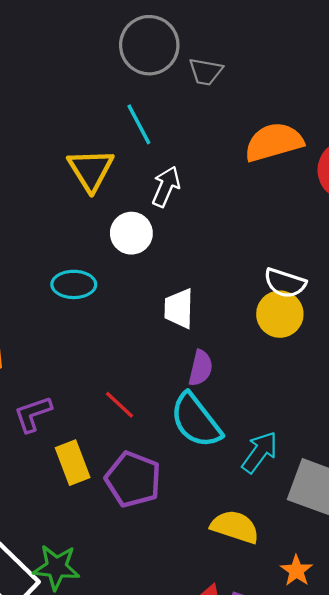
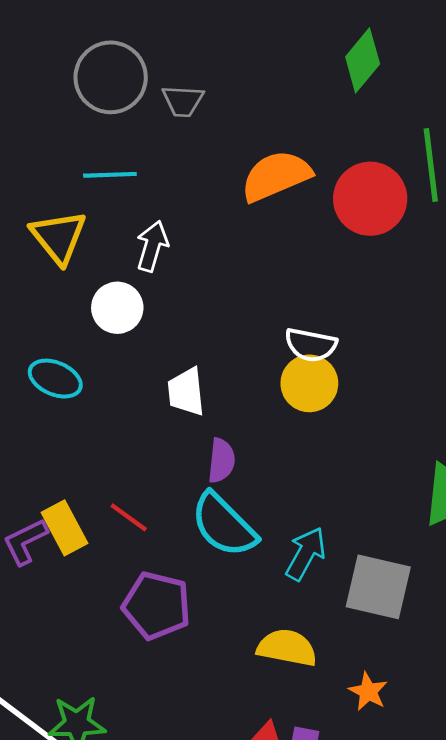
cyan line: (139, 124) -> (110, 175), turned -57
cyan ellipse: (74, 284) -> (55, 379), turned 30
yellow rectangle: (73, 463) -> (65, 528), moved

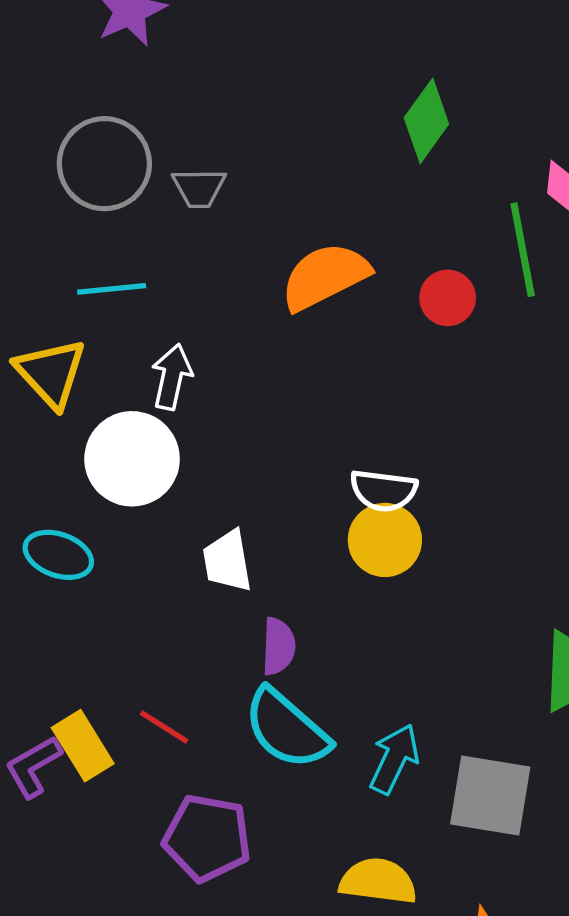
red circle: (370, 199) -> (448, 298), size x0.6
white circle: (117, 308) -> (132, 459), size x1.4

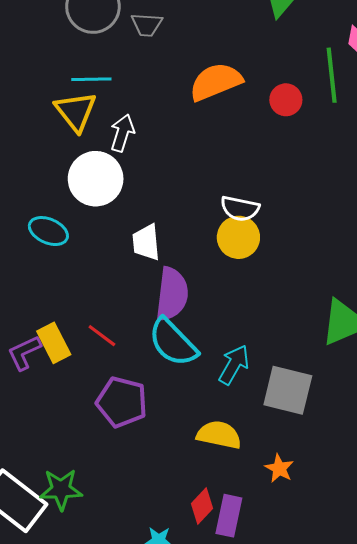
yellow triangle: (51, 373) -> (76, 111), moved
purple semicircle: (278, 646) -> (172, 294), size x1.6

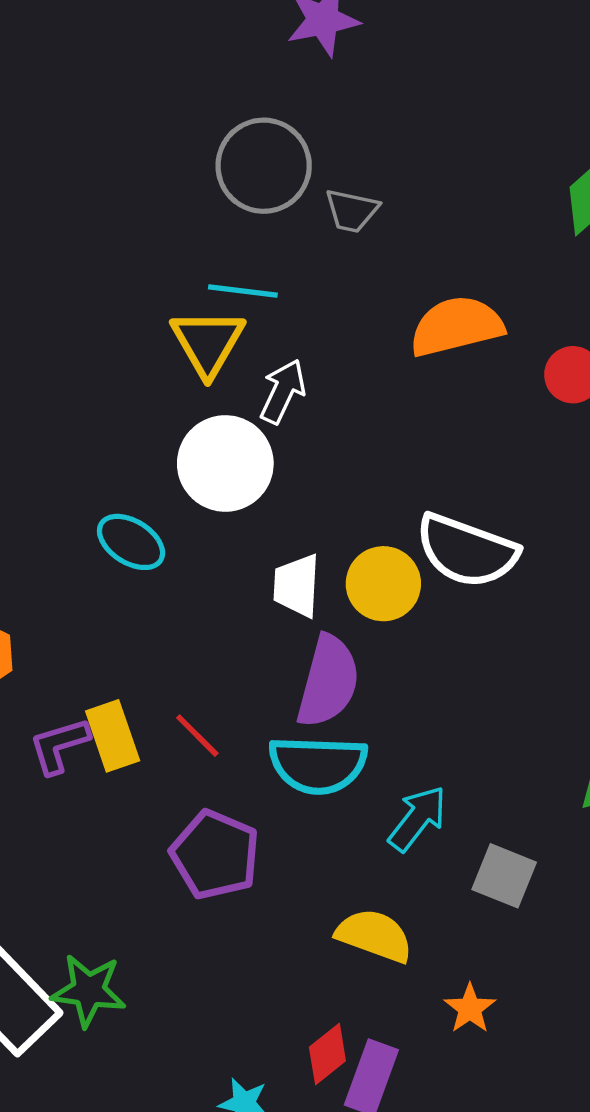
white semicircle: (240, 209) -> (467, 551), size x1.5
yellow circle: (238, 237) -> (383, 584), moved
cyan semicircle: (173, 342) -> (318, 765), turned -52
gray square: (288, 390) -> (504, 876), size x0.7

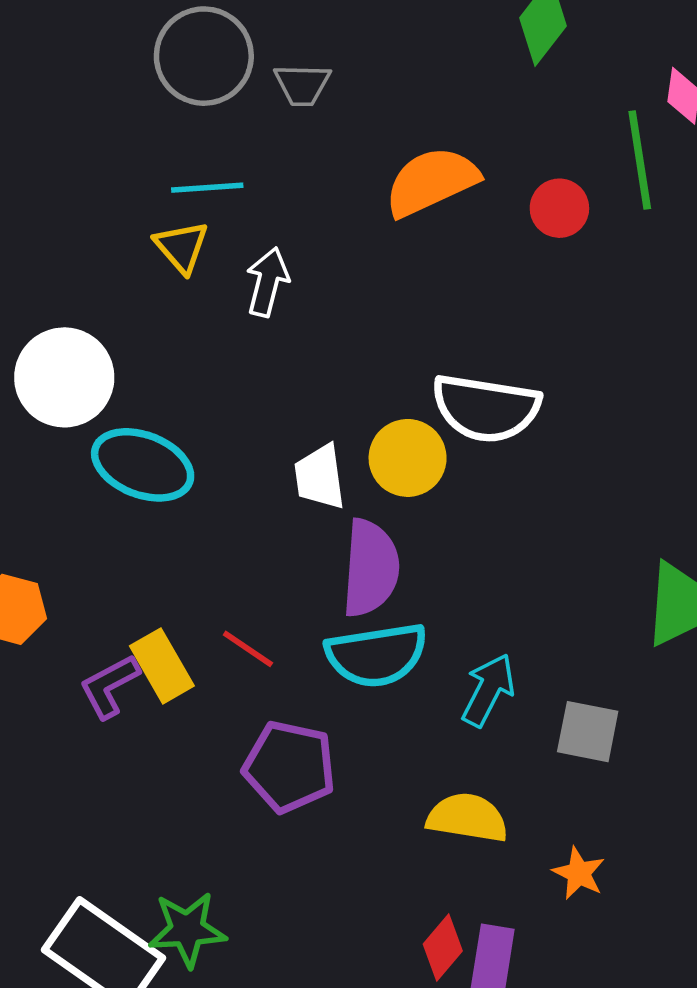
yellow triangle: (208, 342) -> (182, 247), size x0.7
white circle: (225, 463) -> (64, 377), moved
cyan ellipse: (131, 542) -> (143, 465), size x1.4

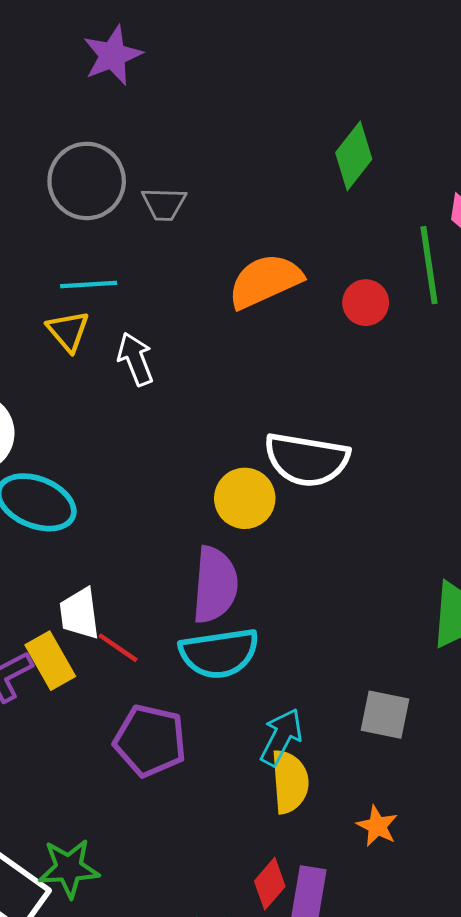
white arrow: (267, 282) -> (135, 359), turned -36
white trapezoid: (320, 477) -> (80, 614), moved
cyan arrow: (488, 690) -> (281, 737), moved
yellow semicircle: (467, 818) -> (290, 782), turned 76

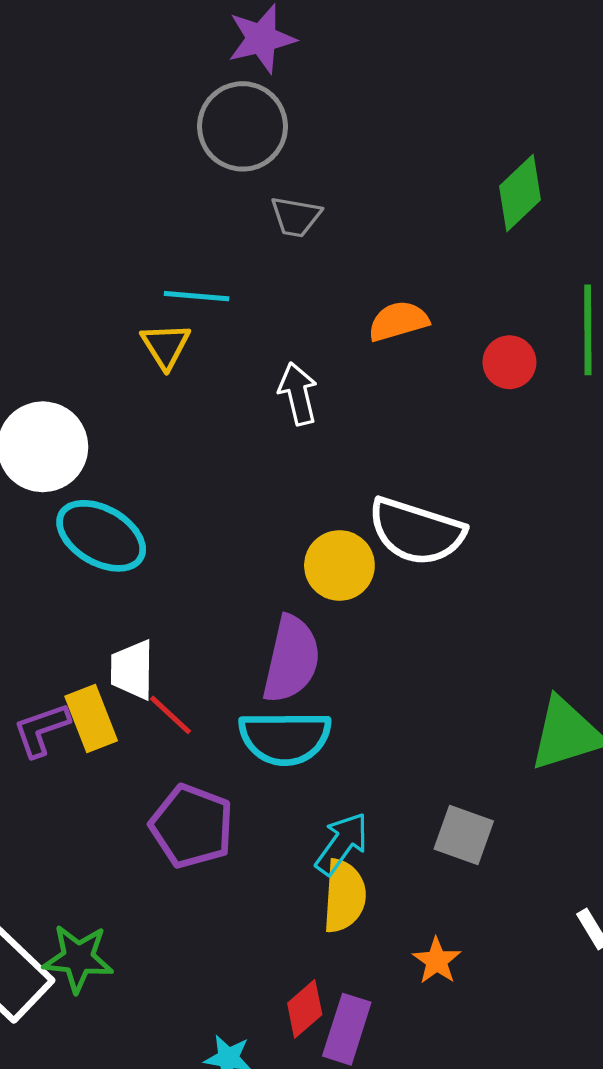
gray circle: (87, 181) -> (243, 126), moved
orange semicircle: (265, 281) -> (398, 321), size x0.7
white arrow: (135, 359) -> (298, 394), moved

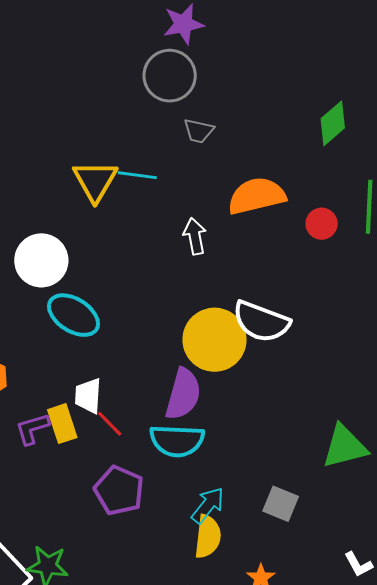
orange semicircle: (398, 321) -> (257, 196), size x1.6
yellow triangle: (166, 346) -> (95, 181), moved, size x1.5
yellow circle: (339, 565) -> (214, 340), size x1.5

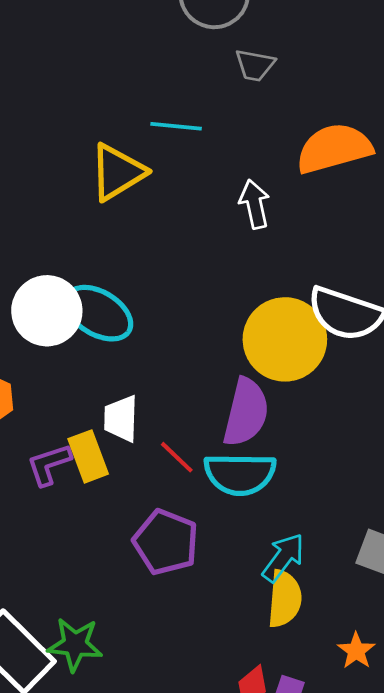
yellow triangle: (95, 181) -> (117, 172), moved, turned 30
white circle: (41, 260) -> (47, 311), moved
red line: (110, 424) -> (177, 457), moved

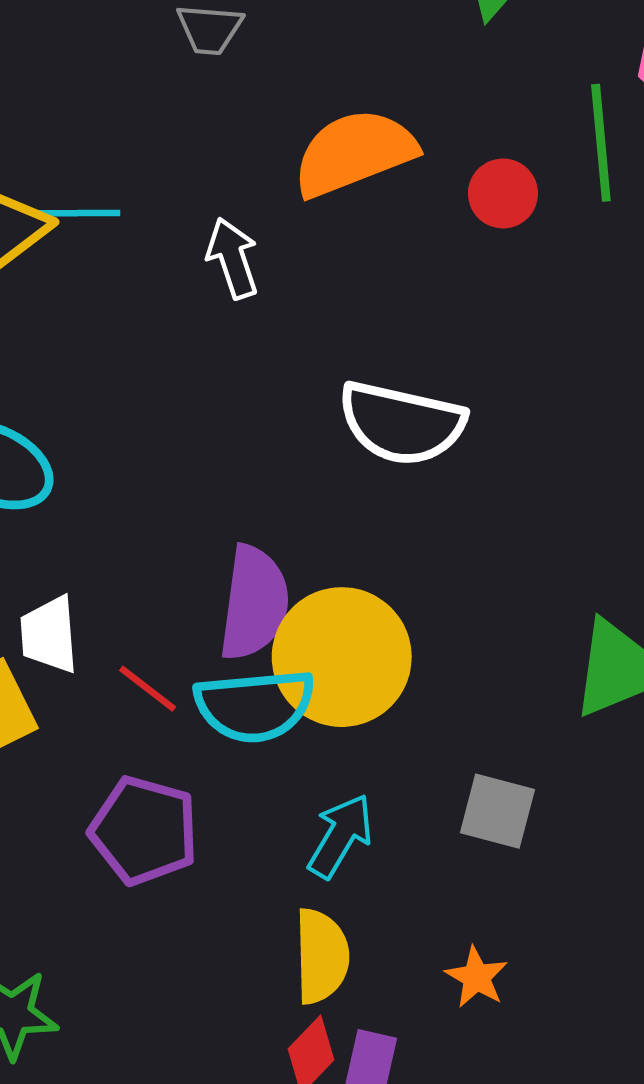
cyan line: (176, 126) -> (77, 213), moved
yellow circle: (285, 339) -> (342, 657), moved
yellow semicircle: (285, 599) -> (321, 956), moved

